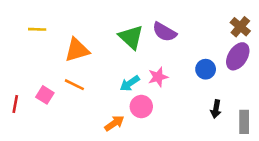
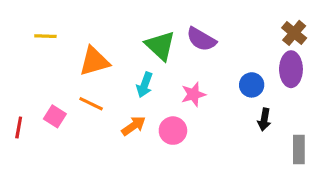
purple ellipse: (238, 56) -> (291, 69), turned -32
cyan arrow: (130, 83) -> (145, 85), moved, turned -36
black arrow: (216, 109) -> (264, 120), moved
orange arrow: (114, 123) -> (134, 126), moved

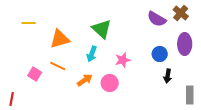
brown cross: (294, 33) -> (181, 13), moved
purple semicircle: (201, 39) -> (157, 19), moved
red line: (19, 127) -> (12, 99), moved

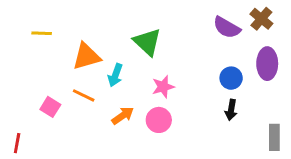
cyan arrow: (92, 54) -> (115, 75), moved
pink star: (123, 60) -> (163, 87), moved
black arrow: (168, 76) -> (231, 110), moved

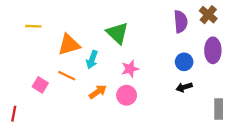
purple semicircle: (227, 27) -> (181, 22), turned -125
black arrow: (231, 110) -> (184, 87), turned 63

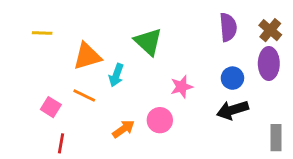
brown cross: (208, 15) -> (270, 30), moved
pink star: (130, 69) -> (182, 87), moved
black arrow: (184, 87) -> (232, 110), size x1.5
orange arrow: (98, 92) -> (123, 129), moved
red line: (14, 114) -> (61, 143), moved

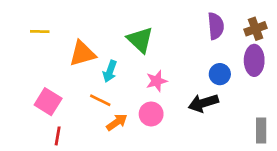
brown cross: (270, 30) -> (256, 29), turned 30
pink star: (182, 87) -> (157, 81), moved
orange line: (84, 95) -> (100, 100), moved
pink square: (51, 107) -> (48, 102), size x1.4
black arrow: (232, 110) -> (203, 103), moved

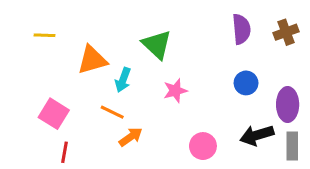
purple ellipse: (254, 60) -> (288, 104), moved
black arrow: (203, 103) -> (257, 135), moved
pink circle: (151, 114) -> (203, 146), moved

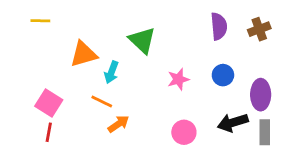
yellow line: (45, 35) -> (40, 21), moved
pink star: (175, 91) -> (178, 79), moved
red line: (65, 152) -> (49, 132), moved

